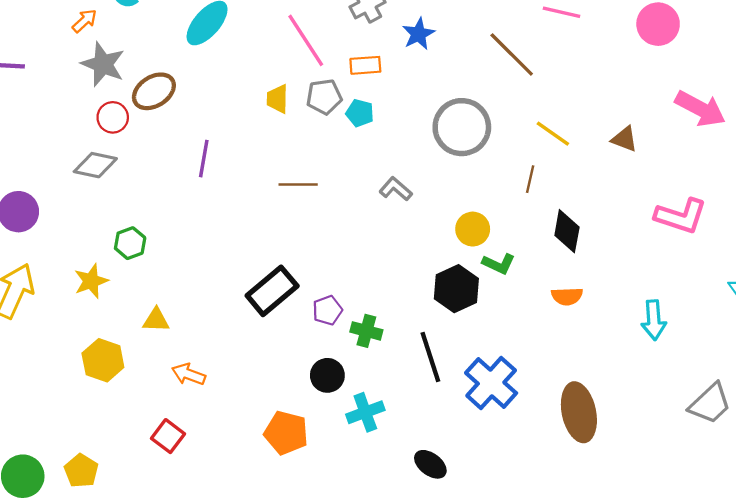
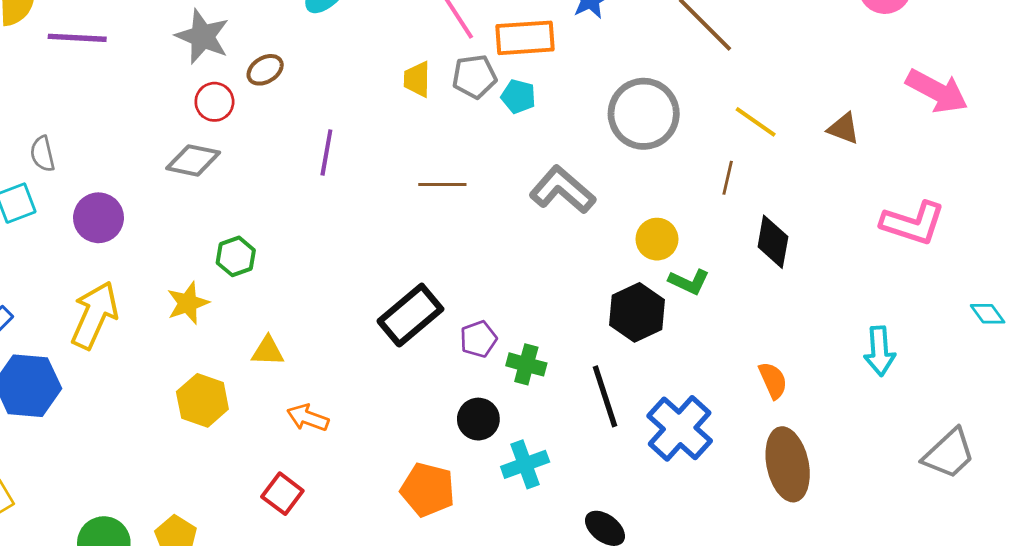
orange rectangle: (365, 65) -> (525, 38), size x1.5
brown ellipse: (154, 91) -> (265, 70), size x0.7
gray L-shape: (396, 189) -> (562, 190), size x1.6
orange semicircle: (567, 296) -> (773, 380), moved, turned -112

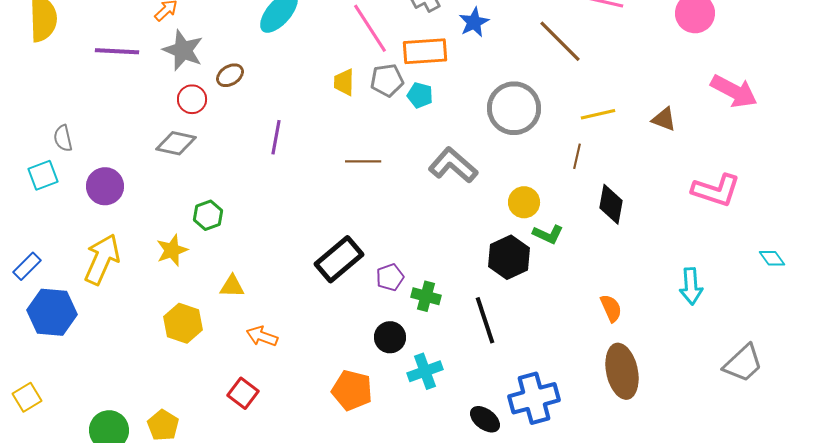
purple line: (77, 38) -> (117, 51), moved
yellow line: (756, 122) -> (598, 114), turned -48
blue cross: (680, 428) -> (534, 398), moved, turned 33

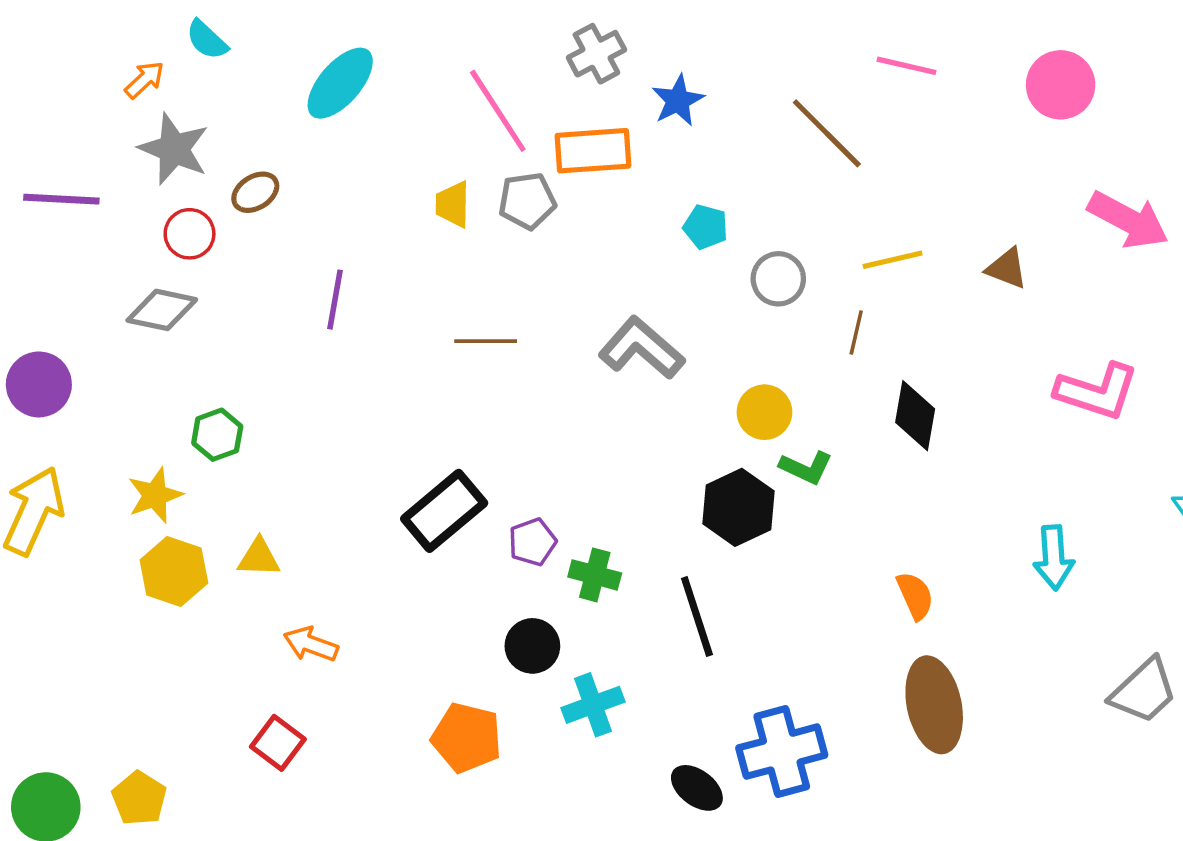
purple line: (117, 51) -> (61, 199), moved
cyan pentagon: (420, 95) -> (706, 227), moved
gray circle: (514, 108) -> (778, 279), moved, size x0.6
yellow hexagon: (183, 323) -> (174, 571), moved

